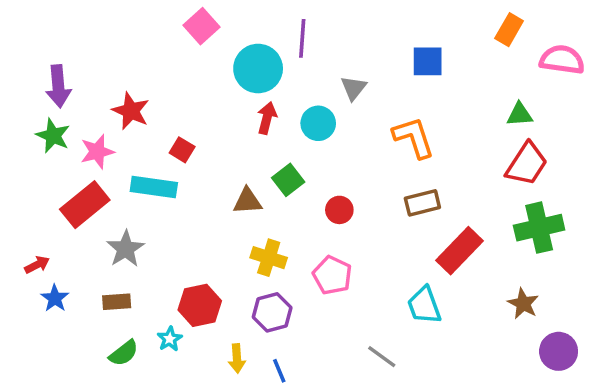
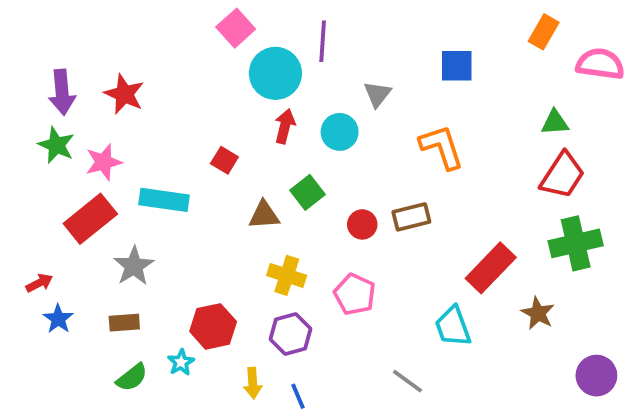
pink square: (202, 26) -> (236, 28), moved
red star: (131, 111) -> (124, 94), moved
red square: (182, 150) -> (224, 160), moved
brown rectangle: (422, 203) -> (411, 217), moved
brown star: (523, 304) -> (538, 313), moved

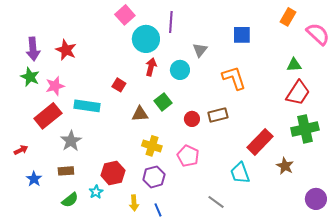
pink semicircle: (600, 64) -> (318, 34), turned 35
blue star: (58, 319) -> (34, 179), moved

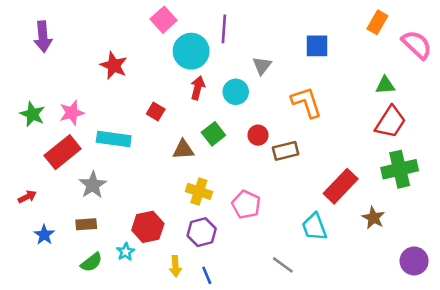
purple arrow: (33, 49) -> (43, 37), moved
red star: (66, 50) -> (114, 66), moved
green star: (30, 77) -> (32, 114), moved
red circle: (192, 119) -> (258, 135), moved

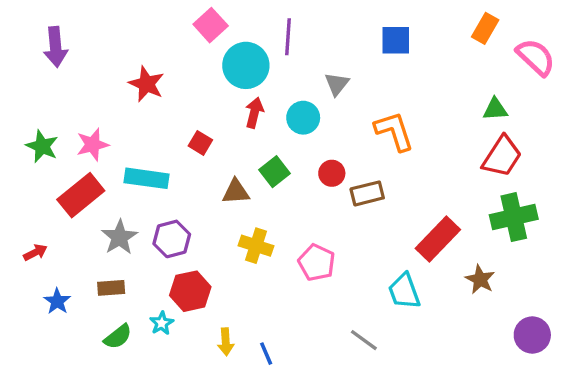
blue square: (317, 46) -> (396, 40), moved
purple hexagon: (202, 232) -> (172, 239), moved

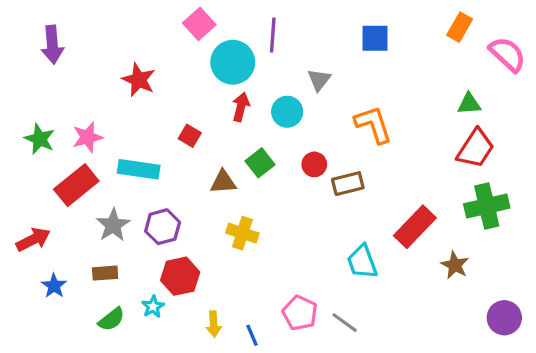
red arrow: (35, 252) -> (33, 239), size x1.5
pink pentagon: (317, 263) -> (300, 313), moved
cyan trapezoid: (404, 291) -> (362, 262), moved

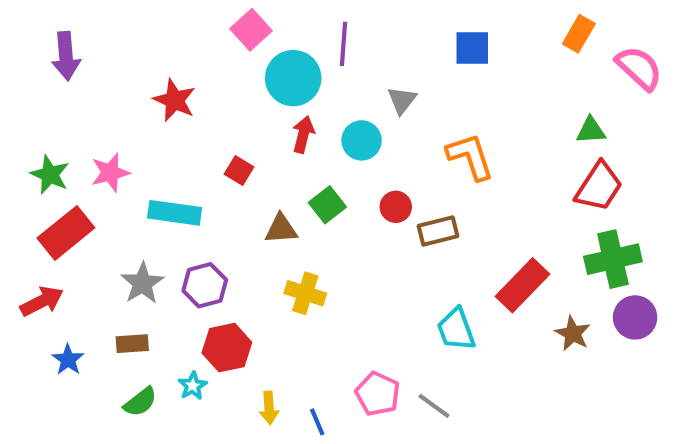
red rectangle: (76, 185) -> (66, 233), moved
purple circle: (504, 318) -> (635, 317), moved

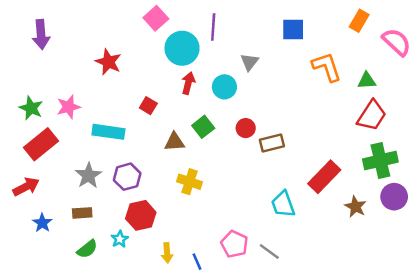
orange L-shape: (470, 157) -> (327, 67), moved

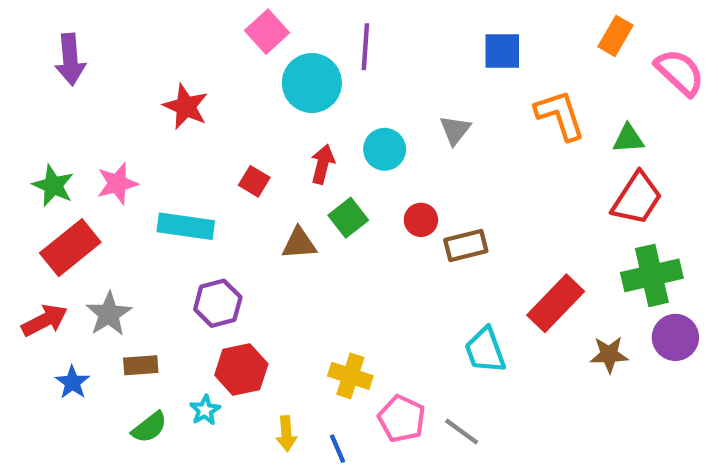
gray triangle: (249, 62) -> (455, 130), moved
red arrow: (188, 83) -> (323, 164), moved
gray star: (88, 175) -> (109, 314), moved
yellow cross: (190, 182) -> (350, 376), moved
brown star: (355, 207) -> (609, 355), turned -30

